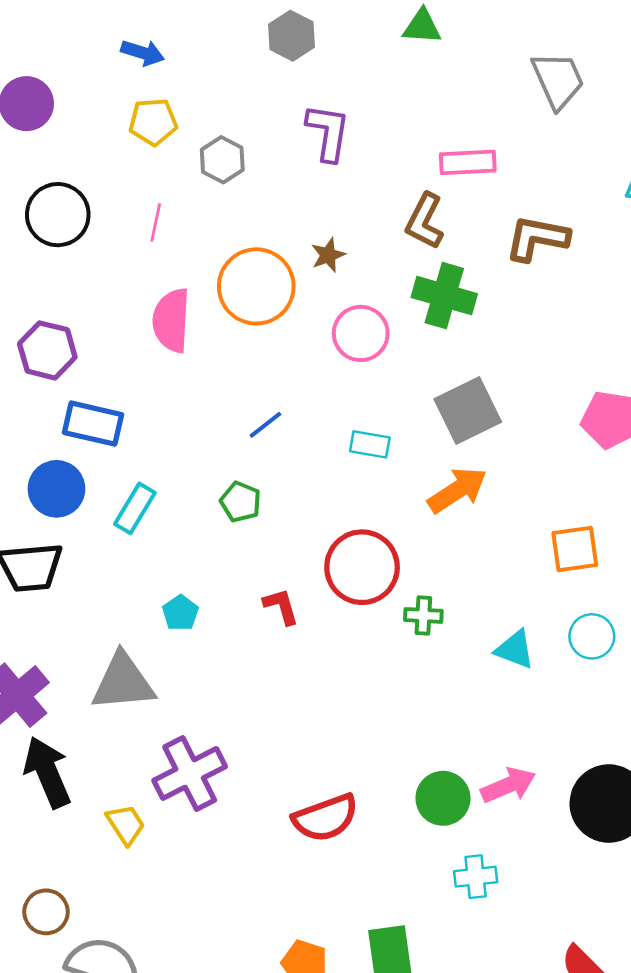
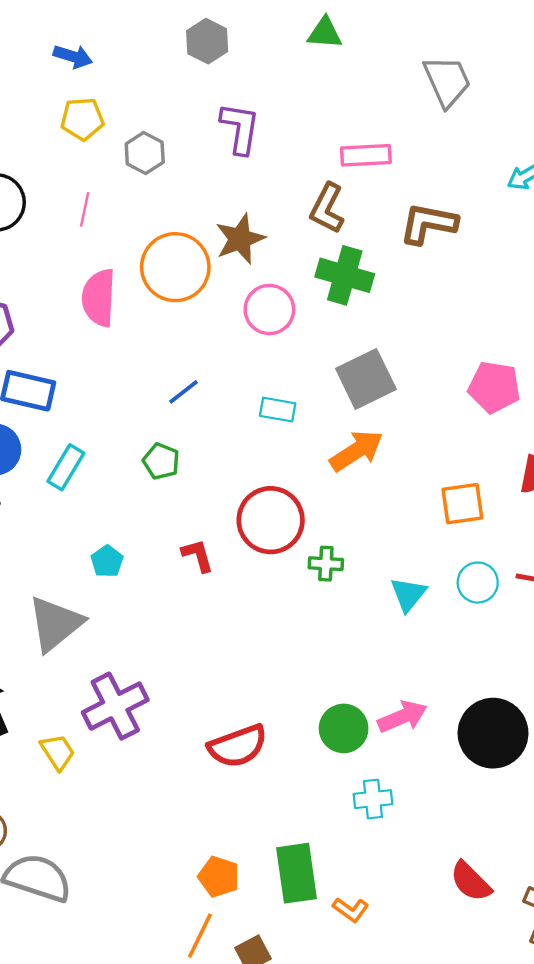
brown star: (328, 255) -> (240, 239), size x1.6
cyan triangle: (515, 649) -> (408, 594), turned 48
gray triangle: (123, 682) -> (55, 624), turned -34

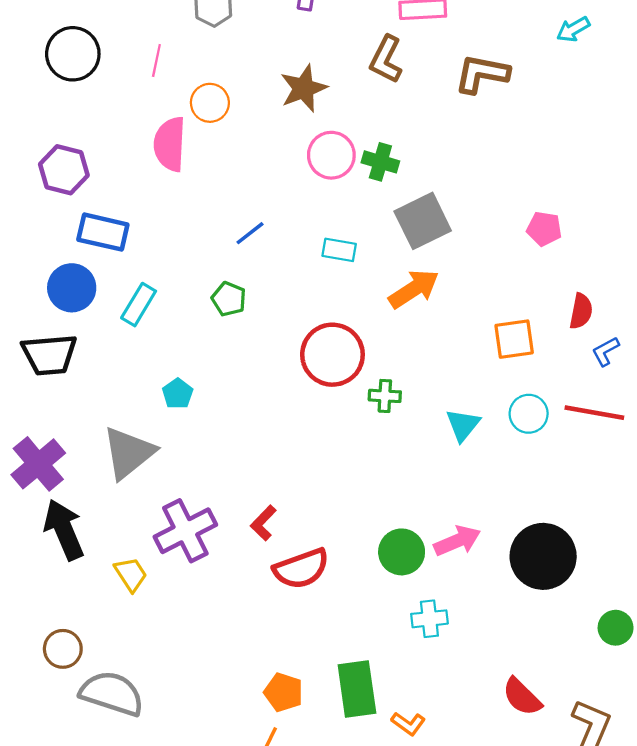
orange circle: (175, 267) -> (210, 103), moved, size x0.6
green cross: (345, 275) -> (380, 162), moved, size x0.7
pink pentagon: (494, 387) -> (544, 229), size x0.7
red L-shape: (198, 555) -> (263, 523), moved, turned -120

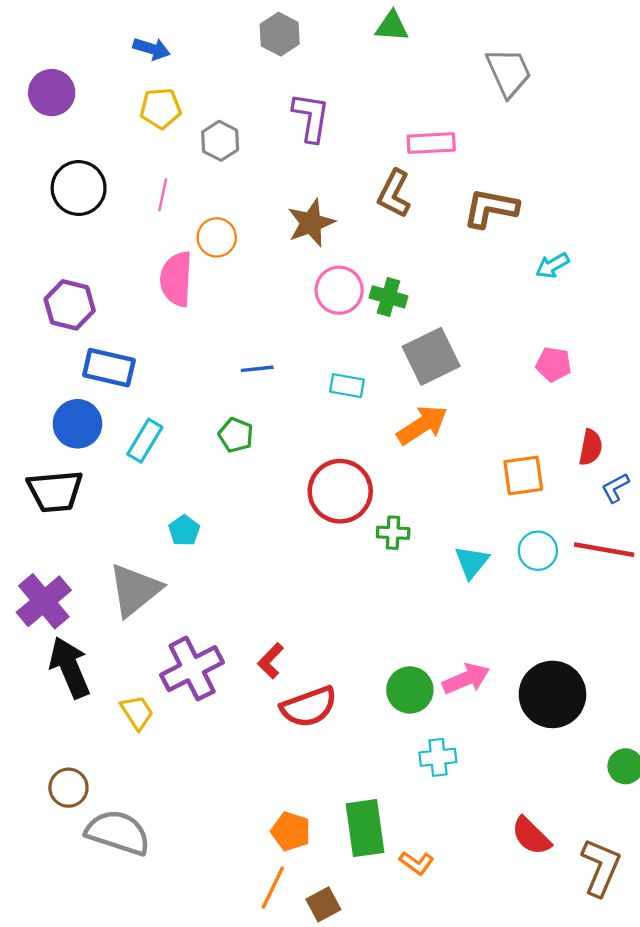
cyan arrow: (573, 29) -> (552, 265), moved
blue line: (250, 233) -> (257, 369), turned 32

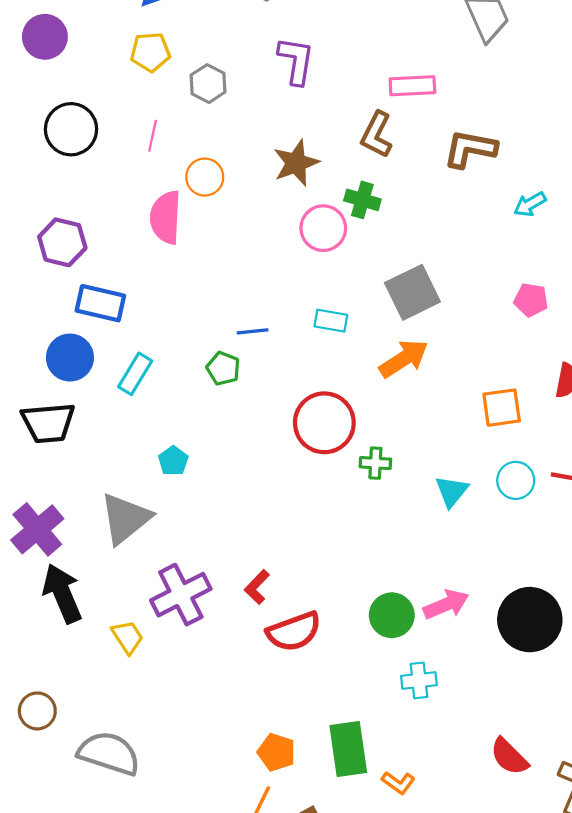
green cross: (389, 297) -> (362, 200), moved
blue line: (257, 369) -> (253, 331), moved
brown circle: (68, 788) -> (37, 711), moved

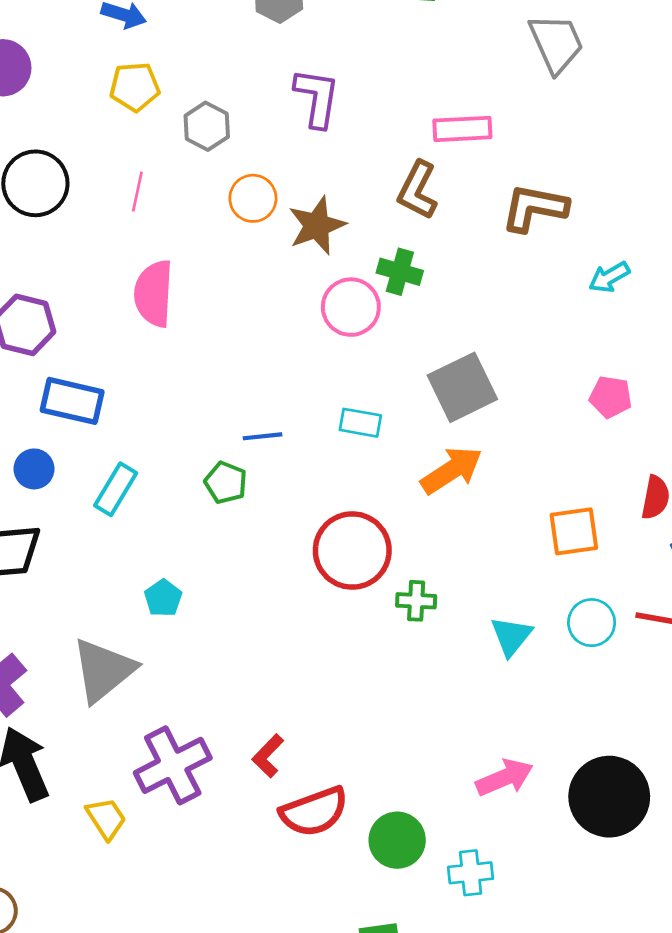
orange circle: (205, 177) -> (253, 198), moved
blue circle: (70, 358) -> (34, 469), size x0.7
green circle: (392, 615) -> (397, 840), moved

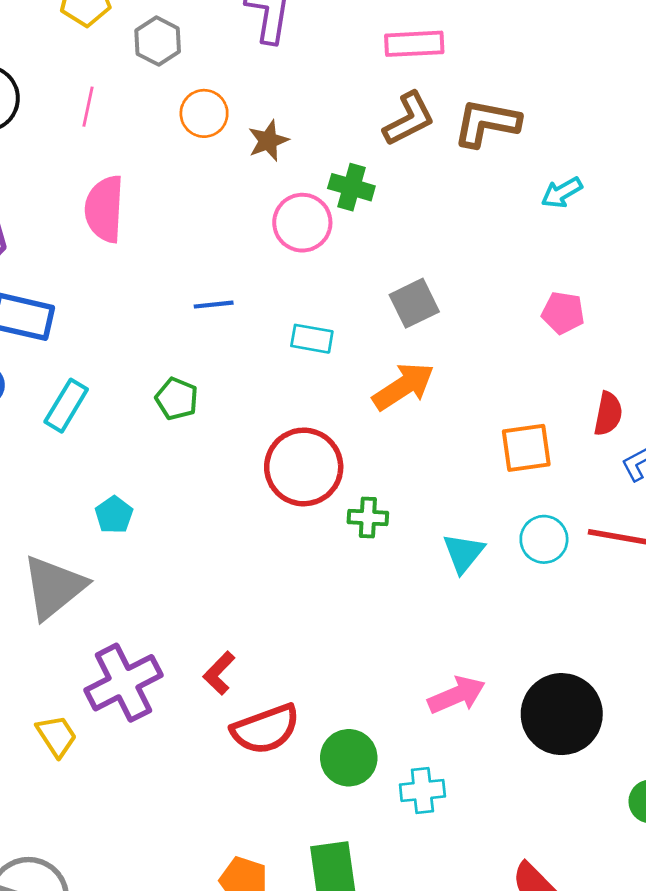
brown L-shape: (417, 190) -> (409, 119), moved, turned -144
brown star: (317, 226) -> (268, 141), size x0.7
gray square: (462, 387) -> (414, 303), size x0.7
blue line: (262, 436) -> (214, 305), moved

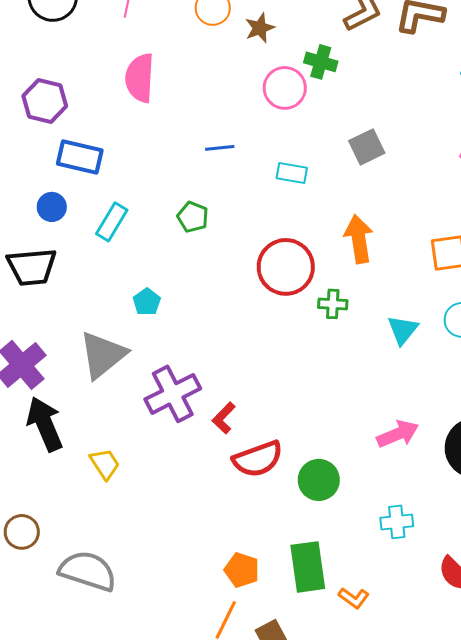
orange arrow: (403, 386) -> (359, 239), moved, turned -66
purple cross: (124, 683) -> (173, 394), moved
cyan cross: (422, 791) -> (397, 522), moved

